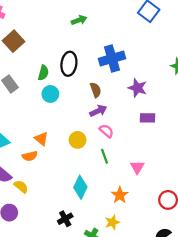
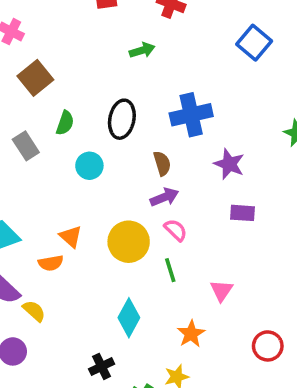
green semicircle: (43, 73) -> (65, 123), moved
yellow circle: (78, 140) -> (129, 242), size x1.5

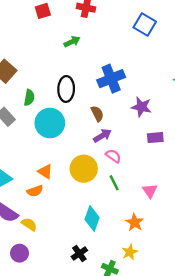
cyan circle: (89, 166) -> (50, 123), size x1.6

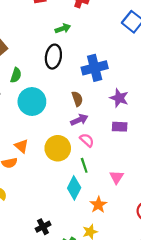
black ellipse: (66, 89) -> (53, 57), moved
purple rectangle: (155, 138) -> (120, 127), moved
cyan diamond: (92, 218) -> (74, 188), moved

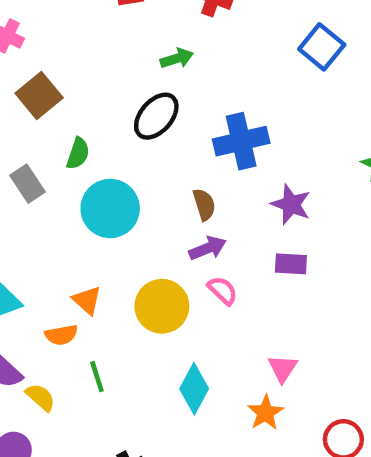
black ellipse: (53, 57) -> (156, 116), turned 30
green line: (84, 165) -> (97, 377), moved
orange star: (98, 205) -> (265, 413), moved

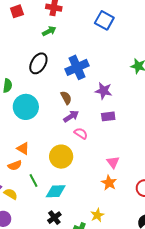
green arrow: (177, 58) -> (49, 31), moved
yellow circle: (162, 306) -> (61, 157), moved
cyan diamond: (194, 389) -> (56, 191), moved, turned 70

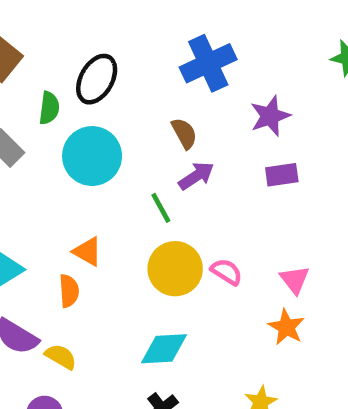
black ellipse: (38, 63) -> (97, 79), moved
purple star: (104, 91) -> (270, 116), turned -30
pink semicircle: (81, 133) -> (226, 272), moved
orange semicircle: (15, 165) -> (69, 291), turned -72
green line: (33, 181) -> (161, 208), moved

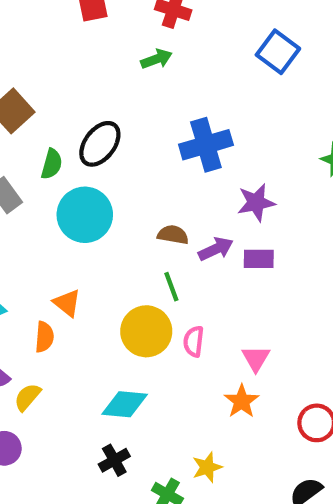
brown semicircle: (184, 133) -> (173, 235), moved, turned -60
purple arrow: (196, 176) -> (216, 249), moved
green line: (161, 208) -> (171, 287), moved
pink semicircle: (226, 272) -> (194, 341), turned -124
yellow semicircle: (61, 357) -> (27, 397), turned -88

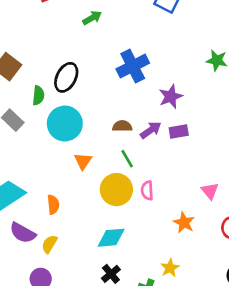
orange triangle: (67, 303) -> (83, 161), moved, turned 36
pink triangle: (256, 358) -> (210, 191), moved

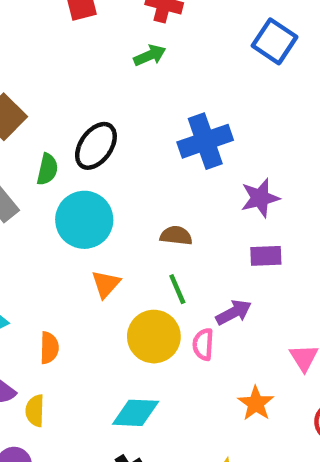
purple arrow: (151, 130) -> (234, 312), moved
yellow semicircle: (49, 244) -> (35, 411), turned -36

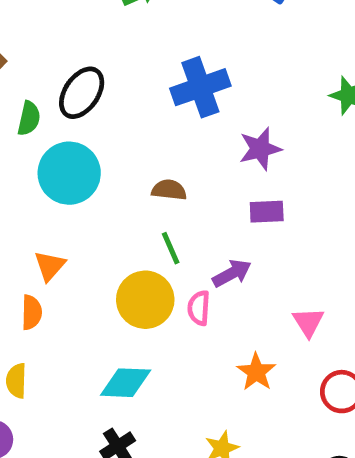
orange triangle: (106, 284) -> (50, 266), moved

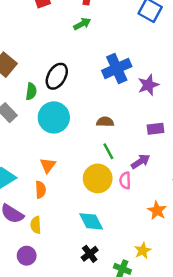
purple star: (260, 149) -> (148, 85), moved
cyan diamond: (126, 383) -> (91, 221), turned 65

